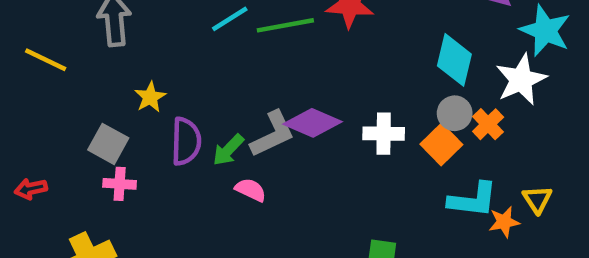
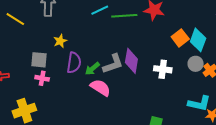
purple diamond: (313, 123) -> (131, 61), turned 70
gray square: (108, 144) -> (39, 60), turned -30
orange square: (441, 144) -> (180, 38), moved
pink semicircle: (251, 190) -> (100, 88), size x1.5

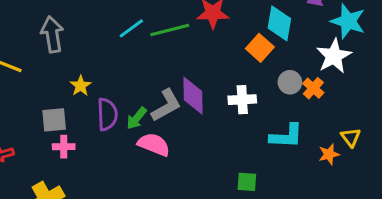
cyan diamond: (198, 40) -> (279, 23), moved
cyan L-shape: (199, 103) -> (286, 136), moved

